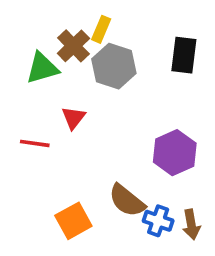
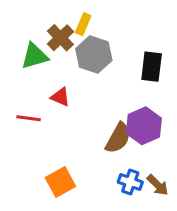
black rectangle: (184, 55) -> (152, 67), moved
red triangle: (73, 118) -> (60, 97), turned -45
brown semicircle: (127, 201) -> (118, 138), moved, turned -100
brown arrow: (191, 224) -> (158, 185), turned -35

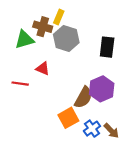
brown cross: (60, 38) -> (43, 27), turned -30
orange square: (60, 182) -> (68, 118), moved
blue cross: (130, 182) -> (92, 129), turned 35

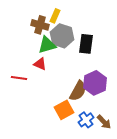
green triangle: (24, 40) -> (47, 45), moved
black rectangle: (107, 47) -> (86, 44), moved

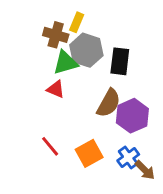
red line: (19, 78) -> (50, 146), moved, turned 42
brown semicircle: (78, 91) -> (109, 103), moved
blue cross: (86, 120) -> (128, 157), moved

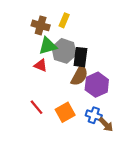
yellow rectangle: (77, 22) -> (64, 20), moved
gray hexagon: (86, 50) -> (64, 51), moved
black rectangle: (120, 61) -> (80, 57), moved
blue cross: (128, 157) -> (94, 115), turned -35

